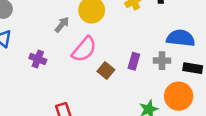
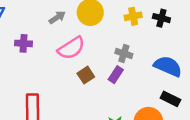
purple cross: (38, 59) -> (24, 43), turned -35
gray cross: (162, 61) -> (124, 53), moved

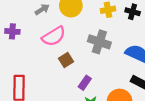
gray cross: (124, 53) -> (99, 42), size x1.5
purple rectangle: (116, 75) -> (85, 83), moved

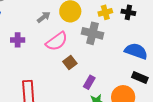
gray cross: (99, 42) -> (92, 33), moved

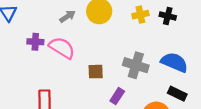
gray cross: (92, 33) -> (136, 65), moved
pink semicircle: (57, 41) -> (62, 48), moved, turned -115
brown square: (70, 63) -> (96, 72), turned 32

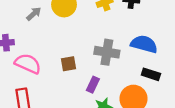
pink semicircle: (62, 48) -> (28, 64), moved

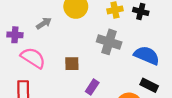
gray arrow: (34, 14) -> (44, 23), moved
gray cross: (107, 52) -> (109, 42), moved

